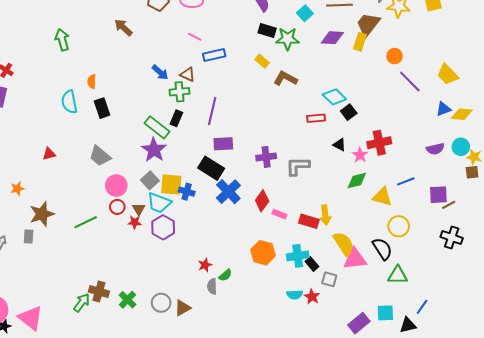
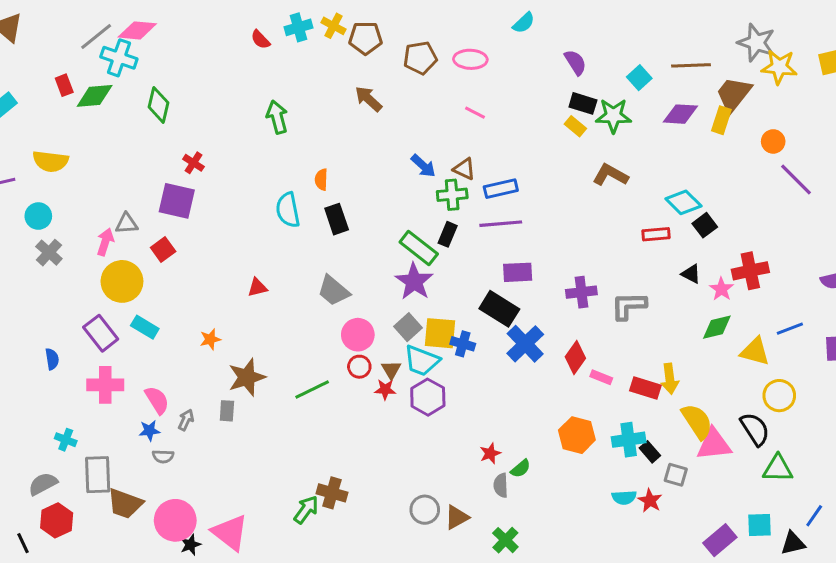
blue rectangle: (214, 55) -> (501, 189), moved
yellow rectangle: (262, 61) -> (575, 126), moved
purple line: (212, 111) -> (501, 224), turned 72
green cross: (127, 300) -> (505, 540), moved

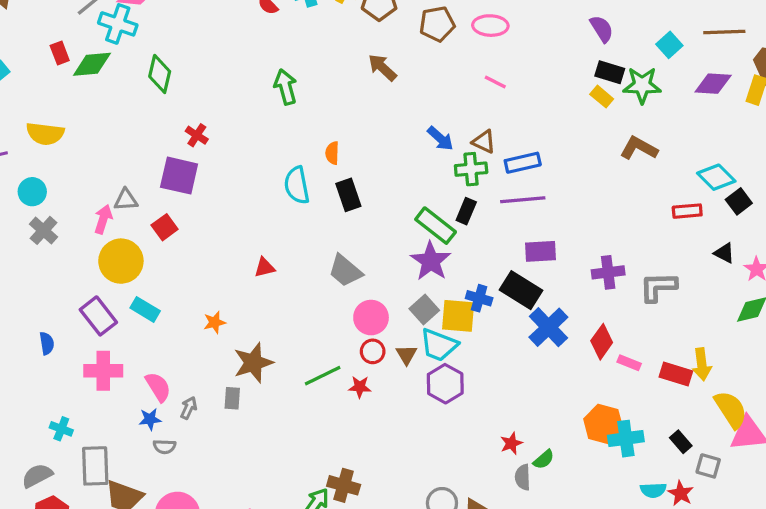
blue cross: (463, 344) -> (479, 298), moved
red star: (385, 389) -> (360, 387), moved
cyan cross: (629, 440) -> (626, 439), moved

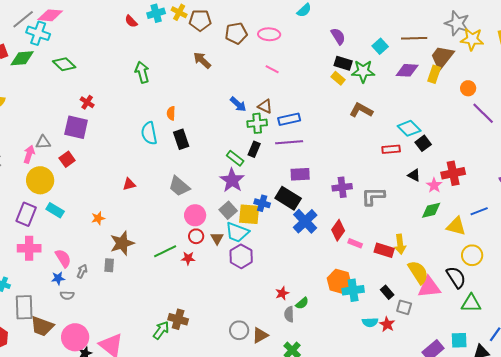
green diamond: (160, 74) -> (64, 64), turned -60
green rectangle: (436, 226) -> (235, 158), size x0.7
purple rectangle: (98, 316) -> (26, 214), turned 60

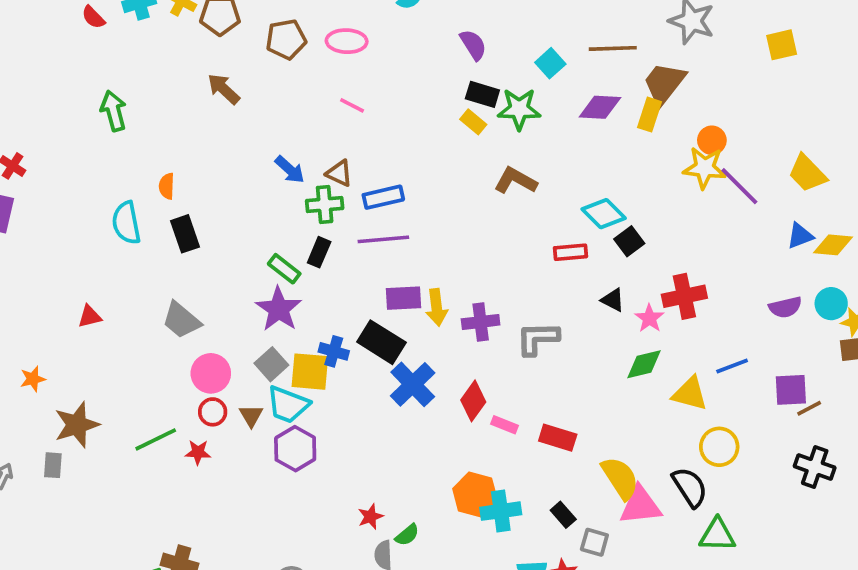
yellow star: (472, 39) -> (705, 168), moved
yellow arrow: (400, 244) -> (437, 307), moved

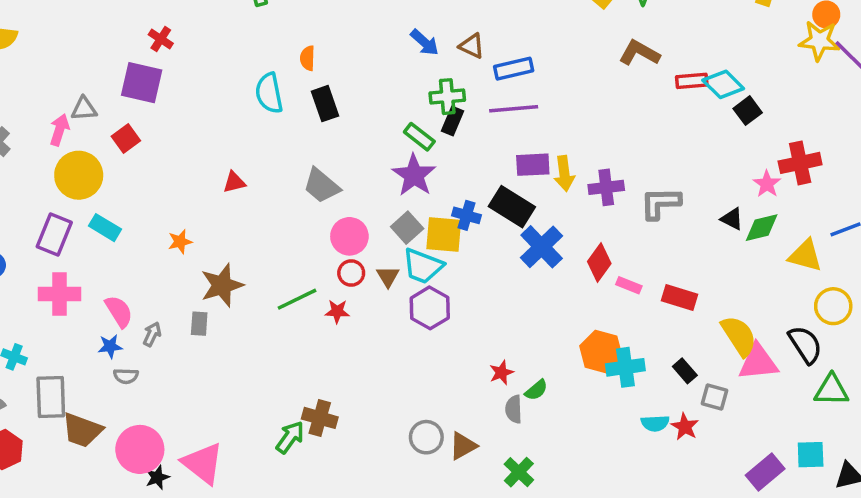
green cross: (325, 204) -> (447, 97), moved
red rectangle: (571, 252) -> (692, 81), moved
black triangle: (613, 300) -> (732, 219), moved

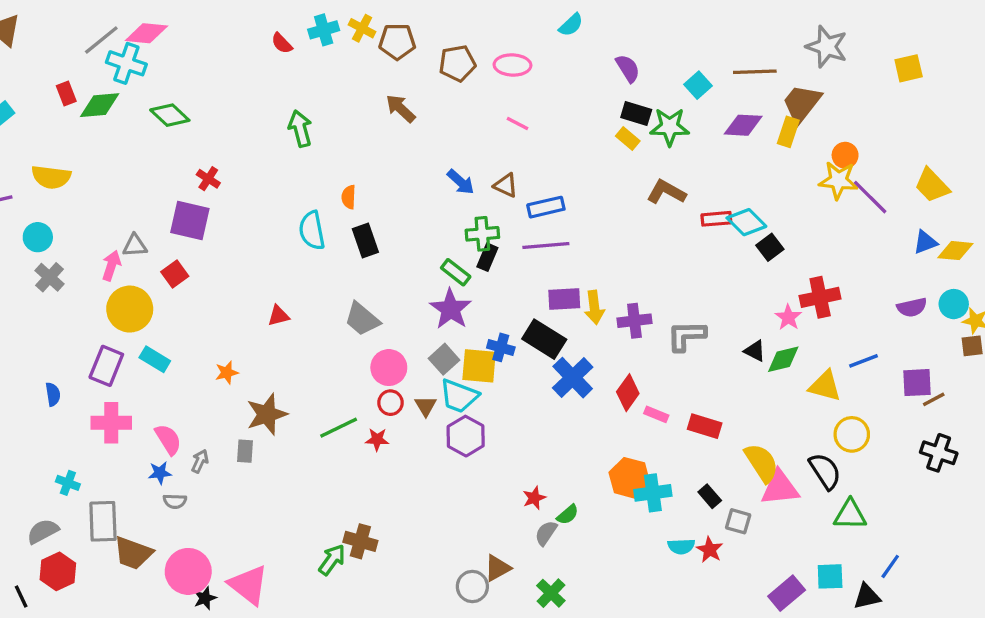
gray semicircle: (514, 409) -> (546, 533), turned 36
gray circle: (426, 437) -> (472, 586), moved

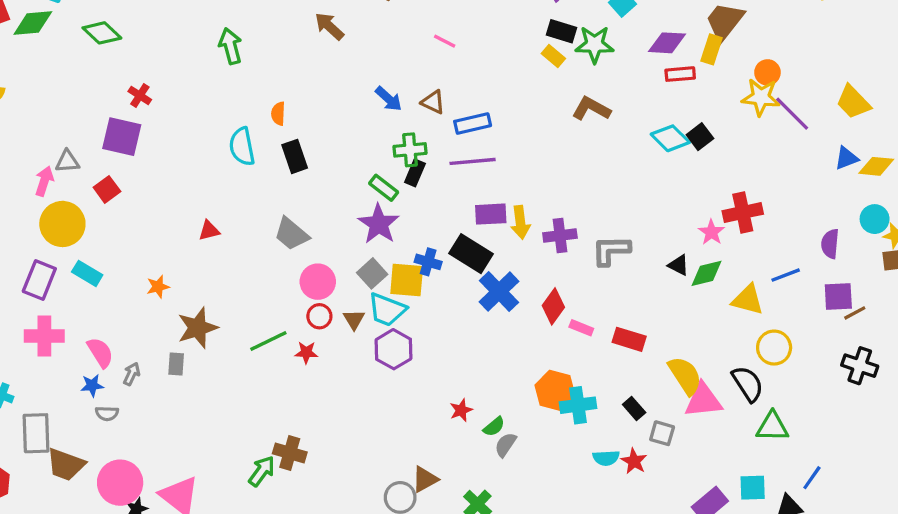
red rectangle: (716, 219) -> (680, 74), moved
black square: (770, 247) -> (700, 137), moved
purple semicircle: (912, 307) -> (830, 244), moved, turned 108
gray semicircle: (546, 533) -> (506, 445), moved

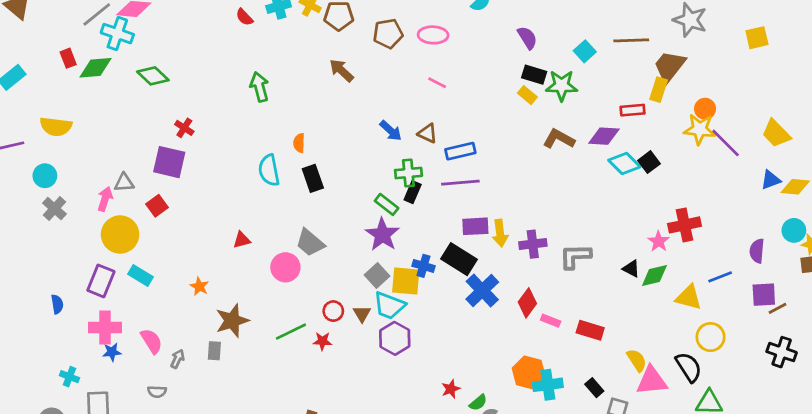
purple diamond: (667, 43) -> (604, 136), moved
pink circle: (318, 282) -> (285, 267), moved
orange star: (158, 287) -> (199, 286), turned -30
yellow semicircle: (685, 376) -> (637, 360), size x0.7
blue star: (92, 385) -> (112, 352), moved

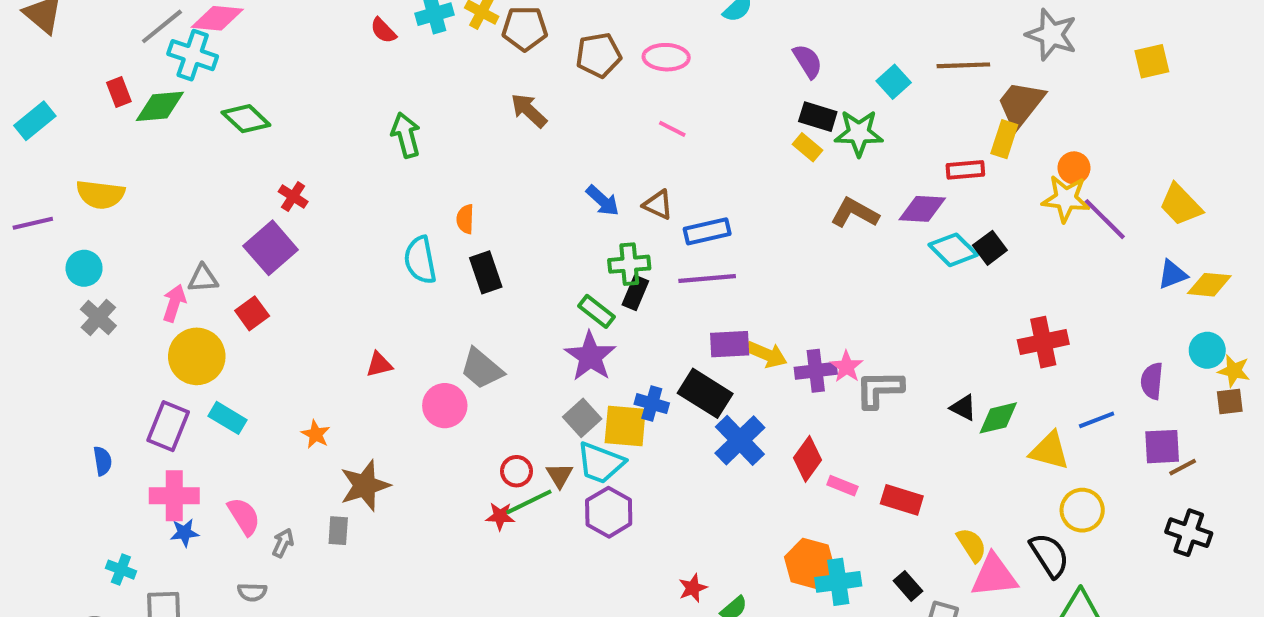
purple square: (169, 162) -> (271, 248), turned 36
yellow arrow: (500, 233) -> (767, 354), turned -60
pink star: (659, 241) -> (846, 367), moved
green line: (291, 332) -> (529, 502), moved

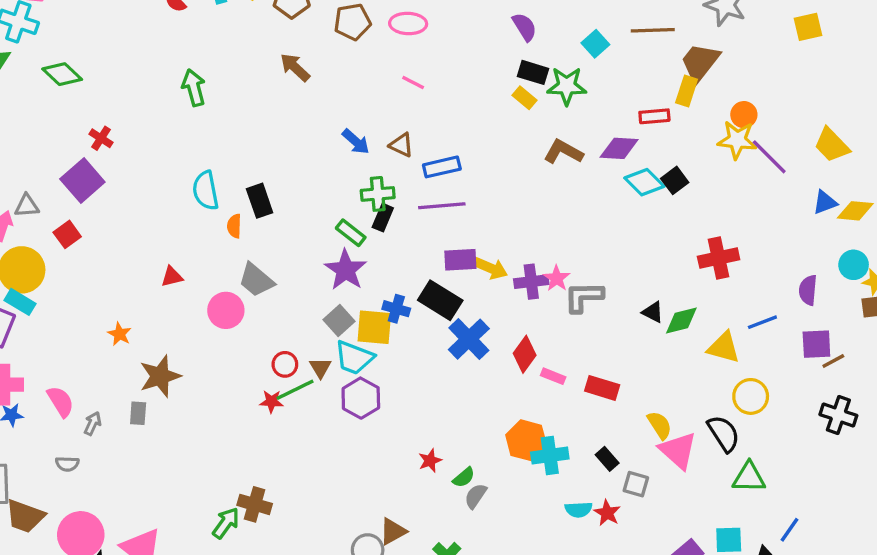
orange semicircle: (465, 219) -> (234, 226), moved
cyan rectangle: (228, 418) -> (20, 302), moved
pink triangle: (994, 576) -> (678, 450), turned 48

